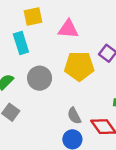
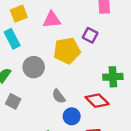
gray semicircle: (74, 116) -> (59, 96), moved

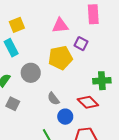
pink triangle: (52, 20) -> (60, 26), moved

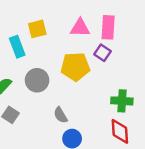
pink rectangle: (93, 14) -> (108, 27), moved
yellow square: (17, 25) -> (37, 29), moved
red diamond: (88, 102) -> (120, 131), moved, turned 35

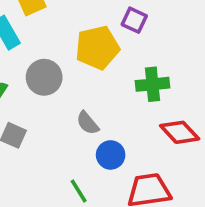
green cross: (122, 101) -> (152, 84), moved
red diamond: (120, 131) -> (180, 132), turned -30

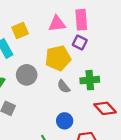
gray semicircle: (88, 123) -> (64, 86), moved

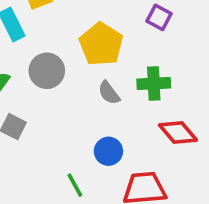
purple square: (80, 42) -> (159, 17), moved
yellow pentagon: (58, 58) -> (101, 44), turned -30

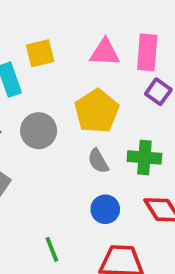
blue circle: (108, 151) -> (105, 209), moved

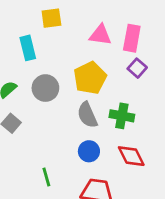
yellow square: (40, 53) -> (51, 18), moved
gray semicircle: (98, 161) -> (87, 115), size x1.4

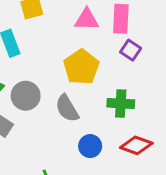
gray circle: (45, 88) -> (26, 96), moved
gray semicircle: (87, 115) -> (67, 108), moved
red diamond: (131, 156) -> (136, 145), turned -36

